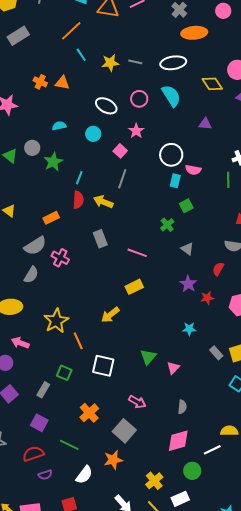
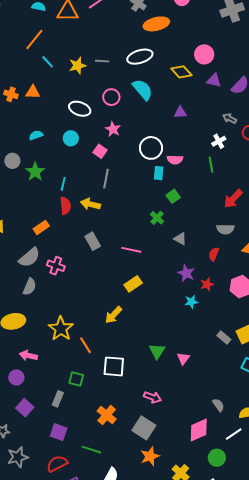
cyan star: (189, 329) -> (191, 302), moved
gray semicircle: (182, 407) -> (218, 405), moved, turned -32
orange star: (113, 460) -> (150, 456), moved

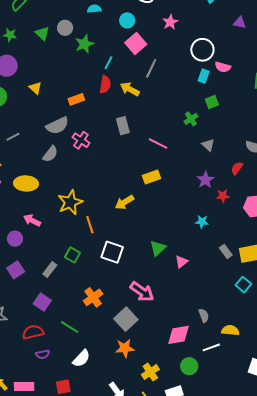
pink square: (100, 151) -> (136, 44), moved, size x1.5
cyan star: (191, 302) -> (202, 222), moved
pink arrow: (153, 397) -> (142, 292), size x1.4

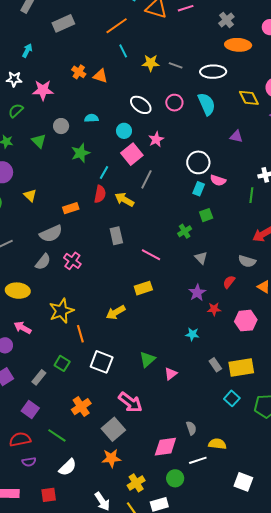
pink star: (170, 22) -> (156, 139), moved
gray circle: (65, 28) -> (61, 126), moved
pink cross: (81, 140) -> (72, 261), moved

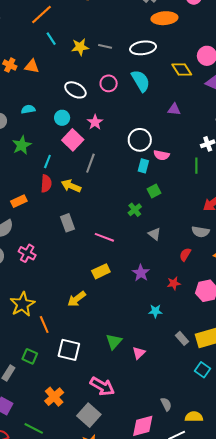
purple star: (197, 293) -> (141, 273), moved

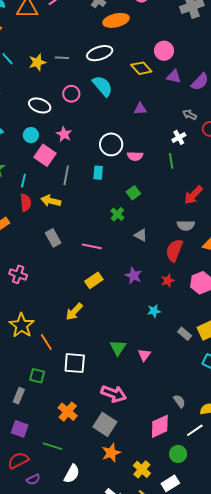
cyan rectangle: (143, 166) -> (98, 173), moved
red semicircle: (185, 254) -> (174, 250), size x1.6

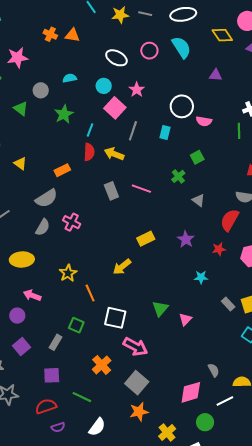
pink line: (92, 246) -> (141, 189), moved
yellow star: (22, 325) -> (68, 273), size x0.7
pink arrow: (114, 394) -> (135, 347), moved
purple square: (20, 429) -> (52, 375), turned -30

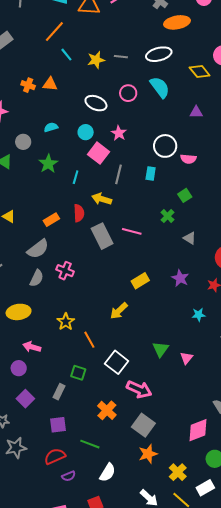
red semicircle: (89, 152) -> (79, 213), moved
gray rectangle: (111, 191) -> (102, 236), size x1.4
white square: (115, 318) -> (117, 362), turned 30

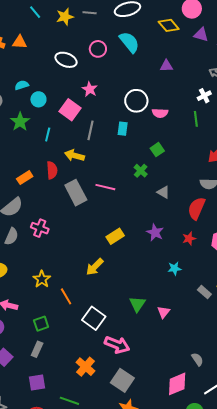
cyan circle: (86, 132) -> (38, 99), moved
green square: (78, 373) -> (41, 324), moved, turned -35

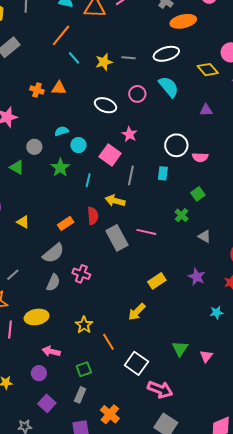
orange cross: (85, 367) -> (110, 414), moved

